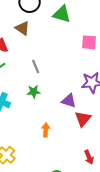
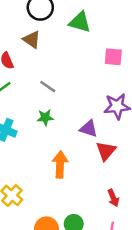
gray line: (36, 66) -> (48, 87), turned -32
orange arrow: (46, 130) -> (60, 165), size x1.5

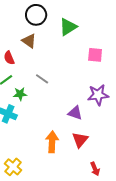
green triangle: (80, 22) -> (68, 27), turned -48
green star: (45, 117) -> (20, 94), moved
red triangle: (106, 151) -> (80, 140), moved

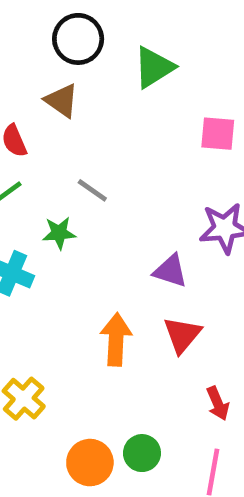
green star: (20, 94) -> (59, 233), moved

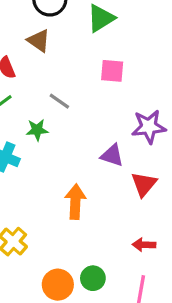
pink square: (218, 134) -> (112, 71), moved
red triangle: (182, 335) -> (144, 184), moved
red arrow: (218, 403) -> (144, 245), turned 115

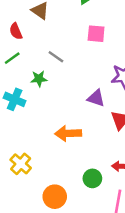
orange arrow: (75, 202) -> (68, 133), turned -95
green circle: (93, 278) -> (92, 178), moved

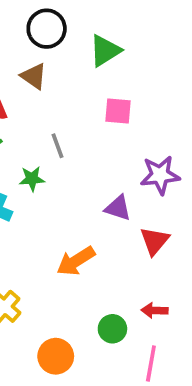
gray line: (56, 57) -> (58, 146), turned 35
orange arrow: (68, 133) -> (76, 261), turned -30

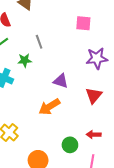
pink square: (118, 111) -> (83, 23), moved
purple triangle: (118, 208) -> (61, 81), moved

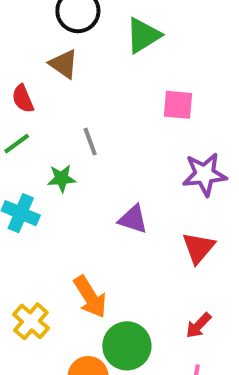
orange arrow: (49, 107) -> (90, 297), moved, turned -90
red arrow: (94, 135) -> (198, 325), turned -48
green circle: (70, 145) -> (127, 346), moved, size x1.5

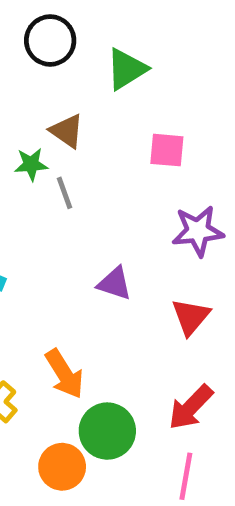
brown triangle: (64, 64) -> (67, 131), moved
green star: (62, 178) -> (31, 164), moved
red arrow: (198, 325) -> (191, 407), size x1.5

